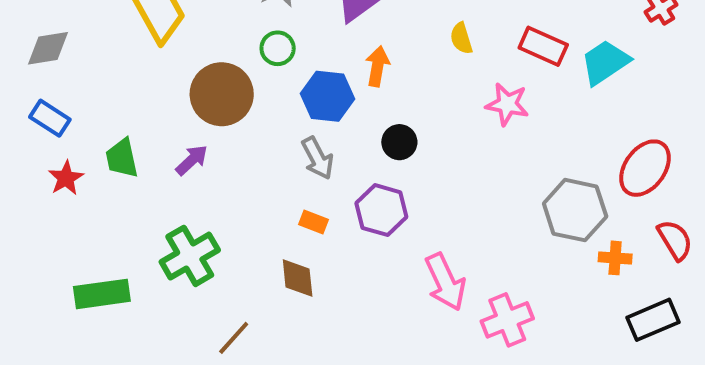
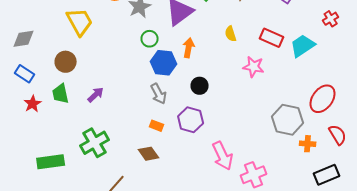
green circle: (278, 48) -> (150, 39), moved
brown circle: (222, 94) -> (66, 62), moved, size x0.7
brown diamond: (298, 278) -> (149, 154), turned -30

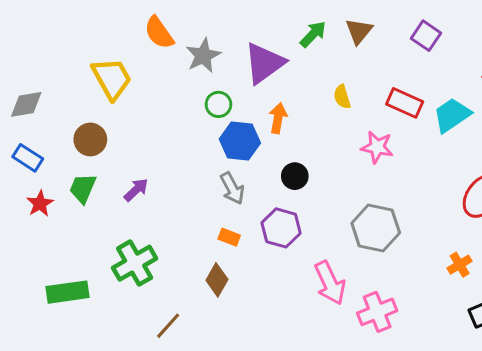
green trapezoid: (61, 94) -> (83, 188), turned 35
gray hexagon: (288, 120) -> (376, 228), moved
orange cross: (308, 144) -> (460, 265), turned -35
brown diamond: (149, 154) -> (217, 280), turned 65

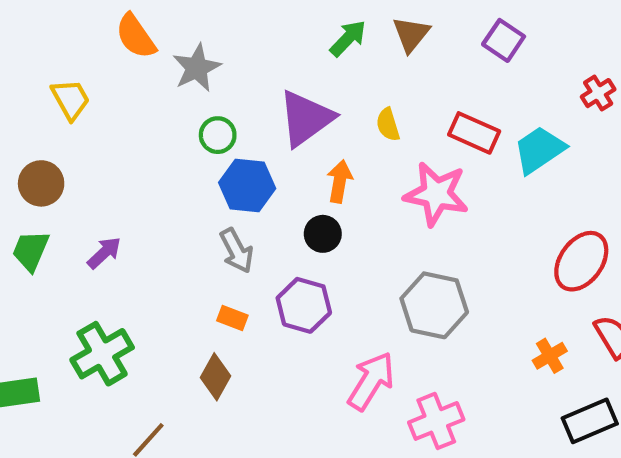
purple triangle: (264, 63) -> (306, 118), moved
yellow trapezoid: (112, 78) -> (71, 99), size x0.7
orange arrow: (278, 118) -> (340, 181), moved
pink star: (377, 147) -> (436, 194), size x1.4
pink arrow: (330, 283) -> (371, 381), turned -123

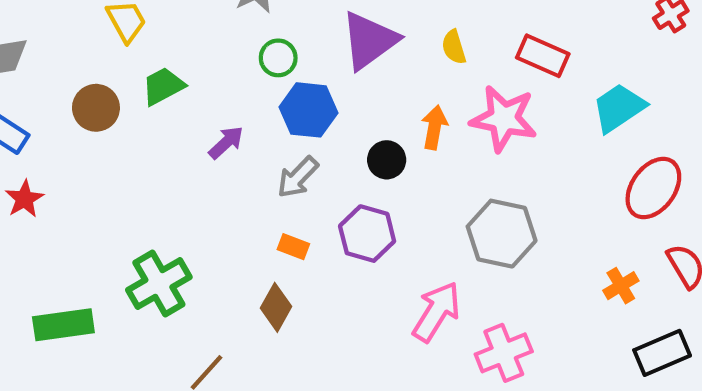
cyan trapezoid: (539, 150) -> (619, 108), moved
orange arrow: (340, 181) -> (434, 127), moved
green trapezoid: (31, 251) -> (163, 86), moved, turned 39
gray arrow: (237, 251) -> (298, 177), turned 72
purple arrow: (104, 253) -> (226, 142), moved

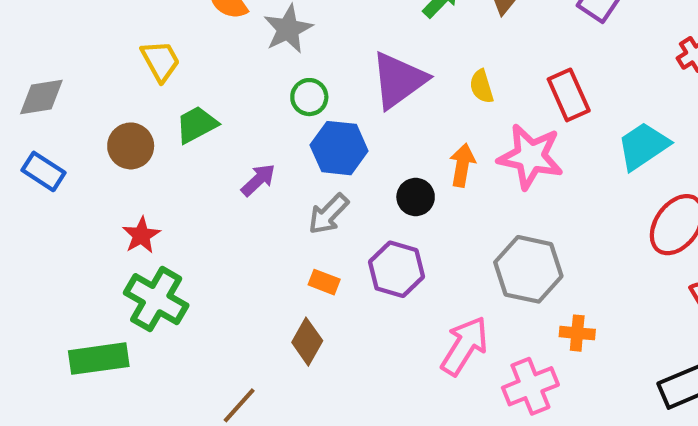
red rectangle: (543, 56) -> (569, 95), turned 42
red star: (24, 199) -> (141, 235), moved
green cross: (159, 283) -> (156, 299), moved, turned -30
orange cross: (621, 286) -> (577, 333), moved, turned 36

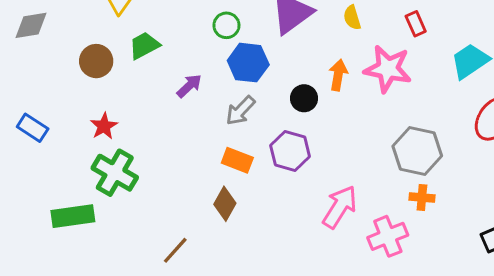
red rectangle: (569, 95) -> (416, 24), size x0.7
blue rectangle: (43, 171) -> (33, 128), moved
gray hexagon: (528, 269) -> (417, 151), moved
orange rectangle: (324, 282) -> (237, 160), size x1.4

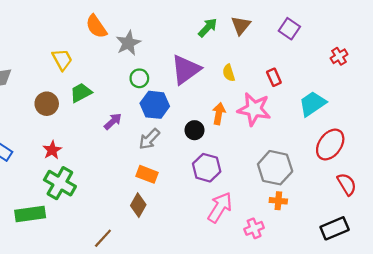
purple hexagon: (290, 151) -> (207, 168), moved
pink cross: (388, 236) -> (254, 228), size x0.7

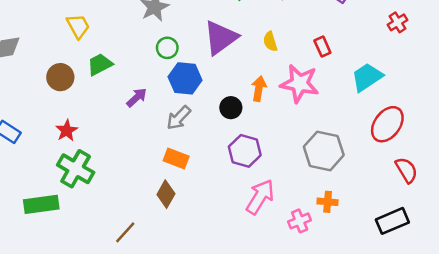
orange cross: (278, 201) -> (328, 202), moved

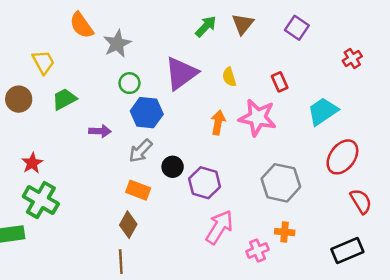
brown circle: (60, 77) -> (19, 99), moved
purple arrow: (137, 97) -> (100, 131), turned 45
black circle: (231, 108) -> (173, 167), moved
brown line: (125, 232) -> (121, 262), moved, turned -45

